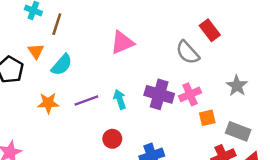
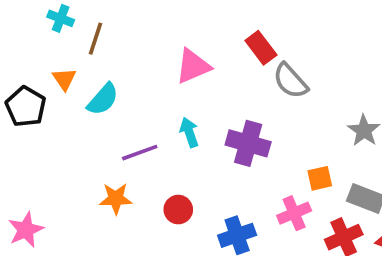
red rectangle: (210, 30) -> (261, 48), moved
pink cross: (190, 94) -> (294, 213), moved
cyan arrow: (120, 99) -> (189, 132), moved
orange star: (48, 103) -> (116, 199), moved

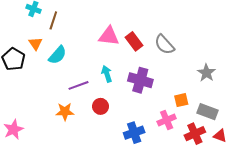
red rectangle: (261, 48) -> (134, 41), moved
pink triangle: (193, 66) -> (109, 36), turned 30
red circle: (178, 210) -> (101, 106), moved

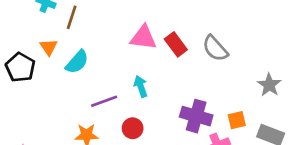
purple cross: (140, 80) -> (196, 116), moved

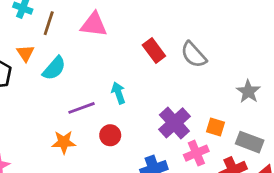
pink triangle: (143, 38) -> (94, 25), moved
purple cross: (196, 116) -> (174, 123), turned 32
orange square: (237, 120) -> (215, 127), turned 30

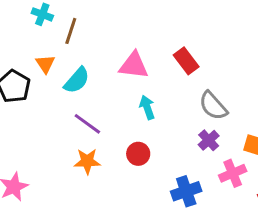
pink triangle: (94, 25) -> (134, 65), moved
gray semicircle: (194, 55) -> (213, 106), moved
purple line: (82, 108) -> (87, 124), moved, turned 56
purple cross: (174, 123) -> (209, 140), size x0.6

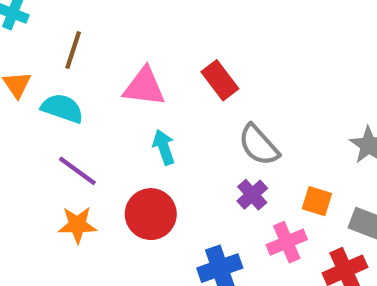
brown line: (71, 31) -> (73, 50), moved
cyan semicircle: (77, 80) -> (62, 108), turned -112
red circle: (138, 154) -> (151, 214), size x1.5

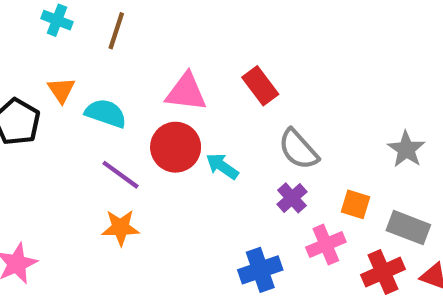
brown line: (73, 50) -> (116, 31), moved
cyan arrow: (164, 147) -> (222, 166), moved, turned -36
red circle: (151, 214) -> (176, 147), moved

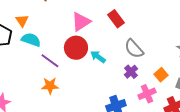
pink triangle: (186, 92) -> (81, 22), turned -40
cyan semicircle: (106, 113) -> (31, 40), moved
orange square: (355, 204) -> (161, 75), turned 32

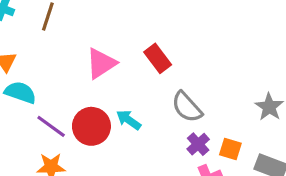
red circle: (76, 48) -> (91, 126), moved
purple cross: (131, 72) -> (198, 144), moved
orange square: (161, 75) -> (230, 149), turned -32

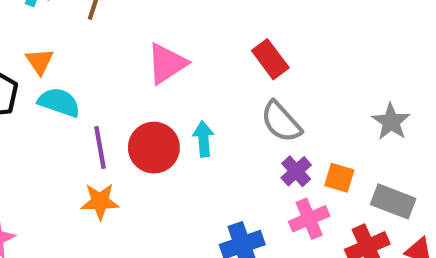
red rectangle: (158, 58) -> (270, 59), moved
cyan arrow: (129, 120) -> (203, 139), turned 50
purple line: (51, 126) -> (100, 148), turned 44

